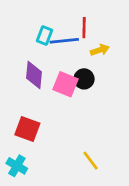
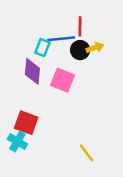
cyan rectangle: (44, 35) -> (42, 48), moved
black circle: (84, 79) -> (80, 50), moved
cyan cross: (17, 166) -> (17, 142), moved

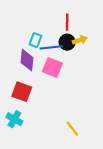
blue line: (61, 39) -> (51, 47), moved
red square: (26, 123) -> (22, 92), moved

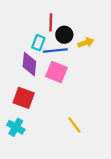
red line: (67, 22) -> (51, 22), moved
black circle: (67, 42) -> (64, 35), moved
yellow line: (72, 129) -> (74, 125), moved

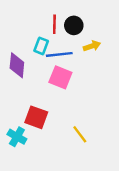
black circle: (64, 35) -> (74, 25), moved
purple diamond: (29, 64) -> (17, 65), moved
red square: (24, 98) -> (36, 117), moved

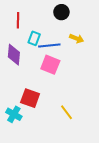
red line: (54, 24) -> (18, 20), moved
black circle: (74, 25) -> (61, 12), moved
yellow arrow: (92, 46) -> (77, 38), turned 40

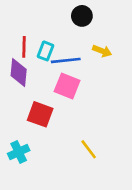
red line: (18, 20) -> (24, 47), moved
red square: (30, 98) -> (40, 114), moved
cyan cross: (14, 114) -> (19, 152), turned 35

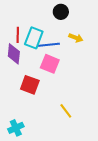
cyan rectangle: (46, 51) -> (34, 38), size x1.5
cyan cross: (19, 152) -> (16, 128), moved

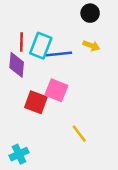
black circle: (61, 12) -> (90, 13), moved
pink square: (50, 64) -> (56, 90), moved

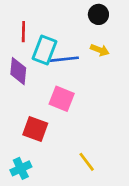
red line: (21, 42) -> (23, 32), moved
red square: (36, 102) -> (35, 129), moved
yellow line: (79, 134) -> (87, 162), moved

